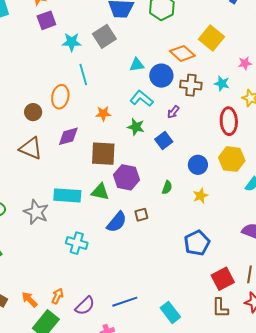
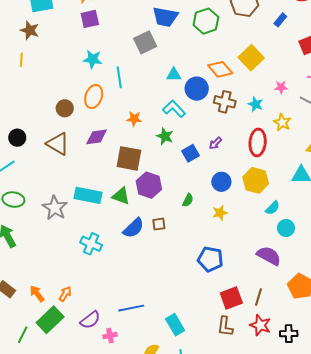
cyan star: (72, 42) -> (93, 59), moved
purple arrow: (173, 112) -> (215, 143), moved
blue pentagon: (197, 243) -> (210, 259), turned 30
purple semicircle: (85, 306) -> (90, 320), moved

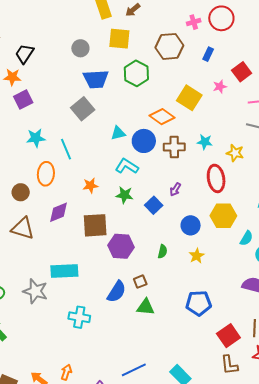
pink star: (281, 87) -> (220, 87), moved
green triangle: (121, 196) -> (146, 307), moved

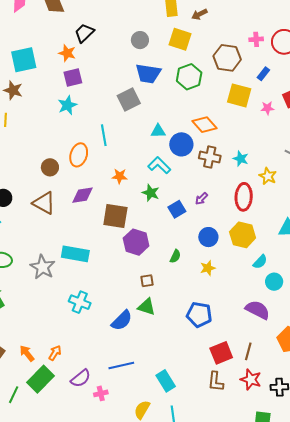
yellow square: (189, 98) -> (239, 95), moved, turned -30
cyan star: (36, 138) -> (67, 105), moved, turned -30
blue semicircle: (117, 292) -> (122, 320), moved

